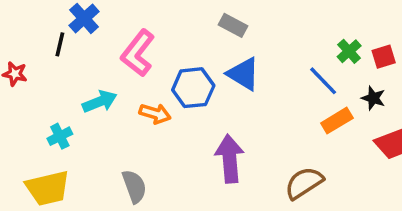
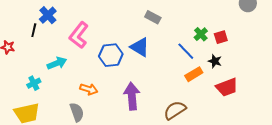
gray rectangle: (233, 25) -> (153, 17), moved
orange arrow: (155, 114) -> (89, 89), moved

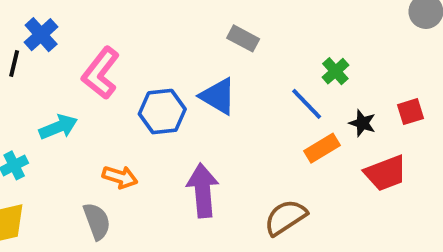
red square: (221, 37) -> (410, 112), moved

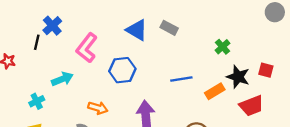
blue triangle: (218, 96) -> (137, 30), moved
blue line: (307, 104) -> (181, 79), moved, turned -55
red square: (410, 112) -> (266, 70), turned 32
black star: (362, 123) -> (238, 77), size x1.5

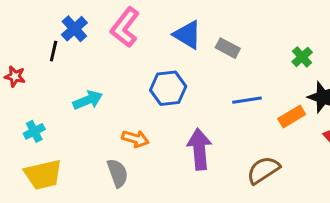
gray rectangle: (169, 28) -> (228, 48), moved
pink L-shape: (87, 48) -> (125, 27), moved
cyan cross: (37, 101) -> (34, 131), moved

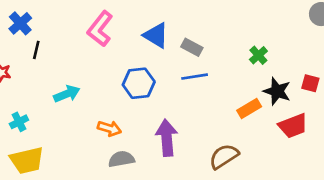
blue cross: (74, 29) -> (20, 23), moved
blue line: (247, 100) -> (195, 77), moved
gray semicircle: (118, 173) -> (121, 159), moved, turned -80

